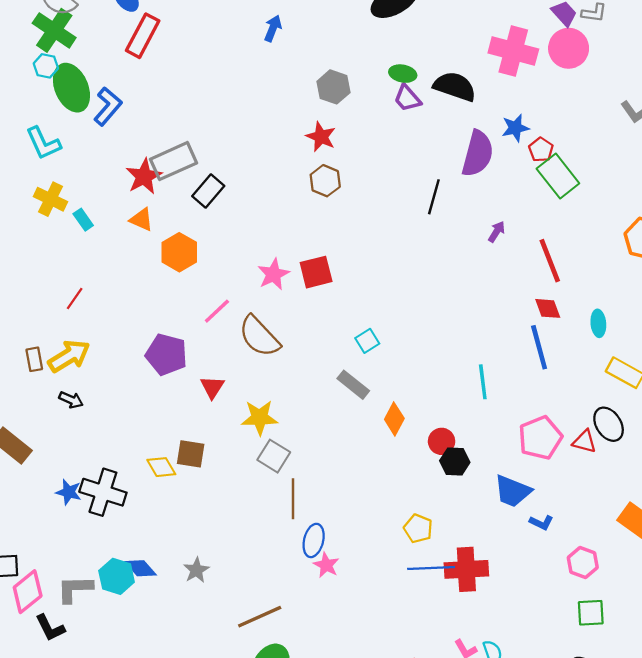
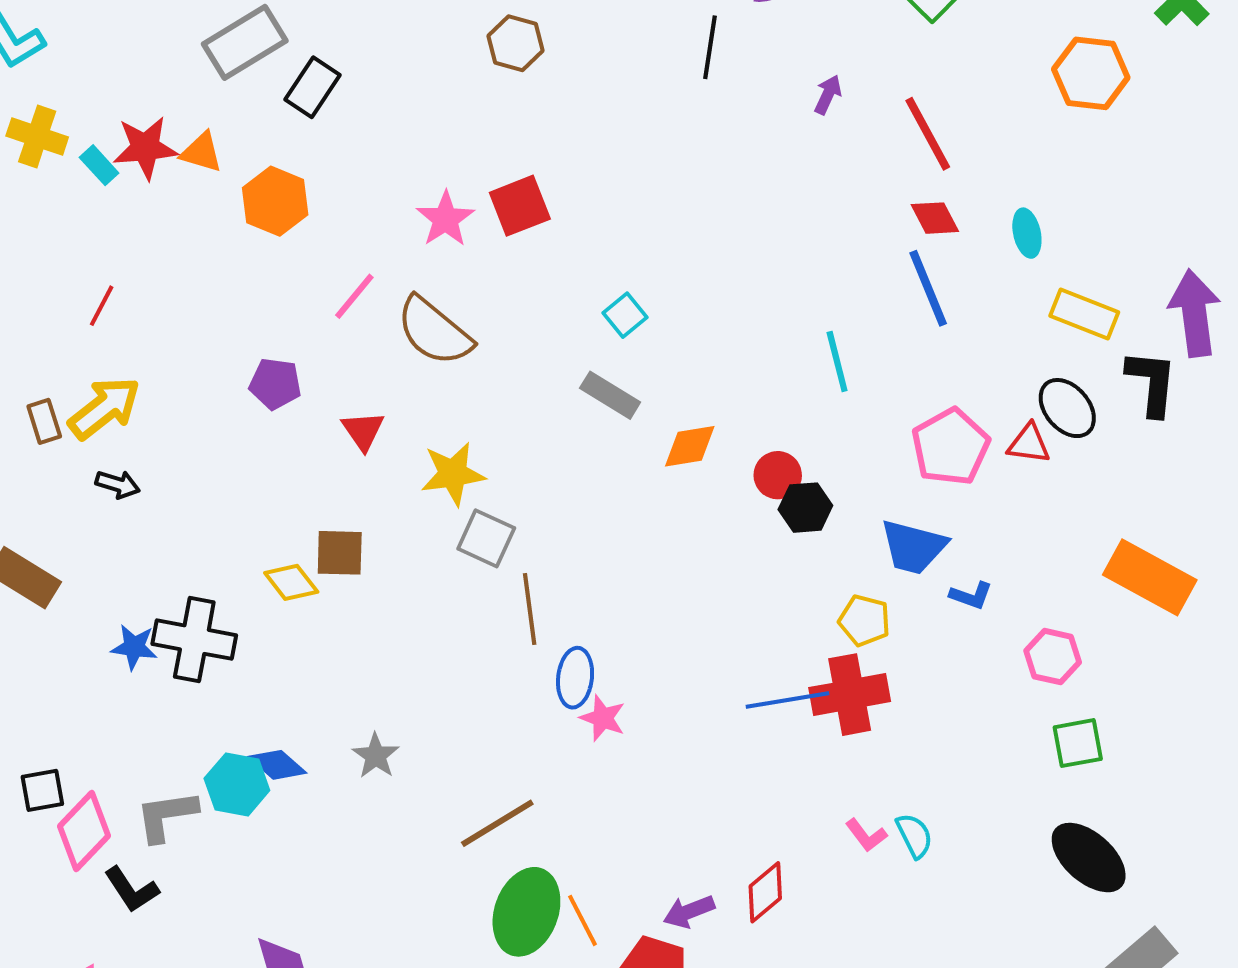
red star: (144, 176) -> (145, 148), moved, turned 30
purple pentagon: (166, 355) -> (275, 384), size x0.7
orange diamond: (394, 419) -> (690, 446), turned 60
yellow pentagon: (418, 529) -> (864, 621), moved

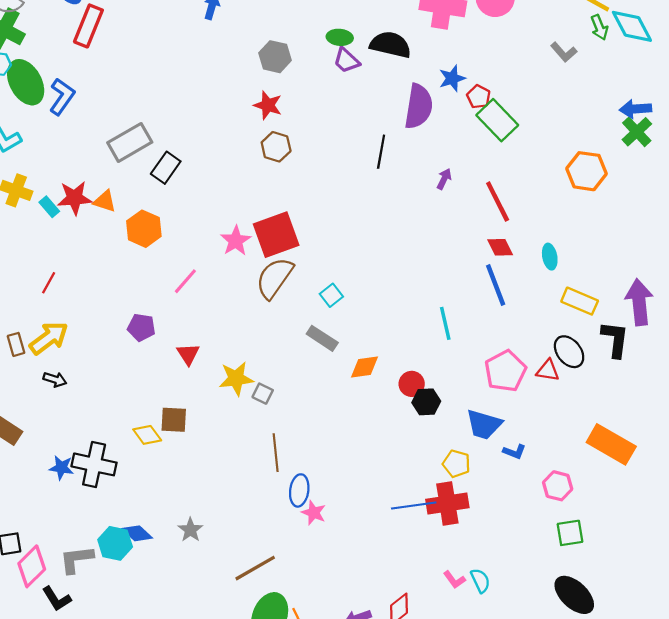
red square: (520, 206) -> (276, 235), size x1.4
brown semicircle: (434, 331) -> (274, 278), moved, turned 84
gray square: (486, 538) -> (263, 394), moved, size x0.7

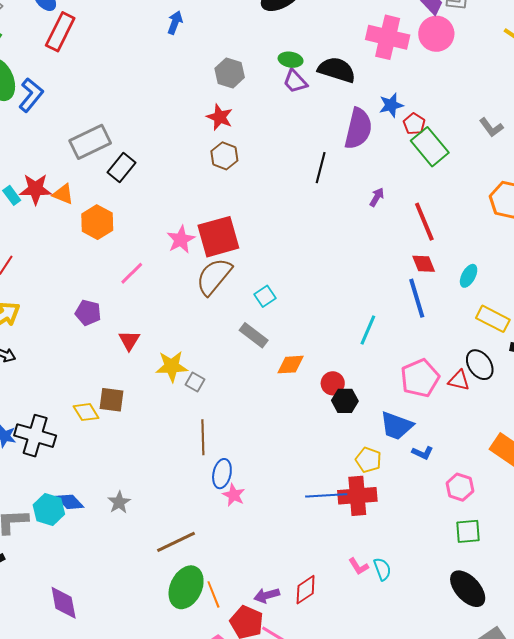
gray L-shape: (564, 52) -> (491, 127), moved
cyan ellipse: (550, 257) -> (469, 276), turned 35
cyan line: (445, 323) -> (368, 330), turned 32

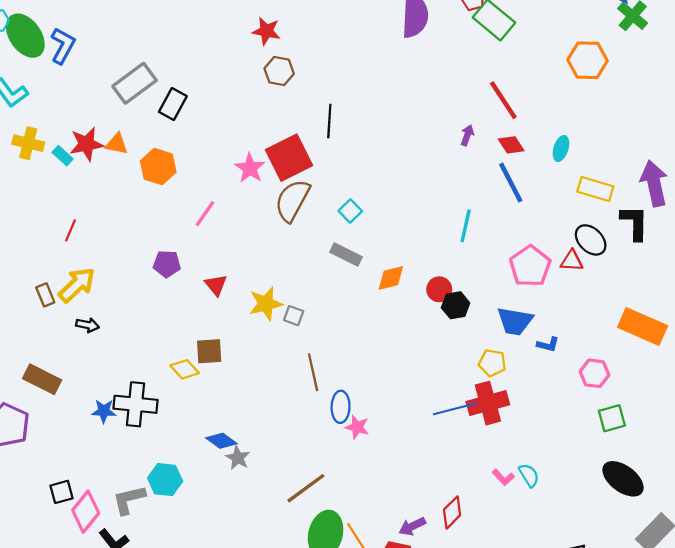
black line: (321, 168) -> (329, 121), moved
purple arrow: (377, 197) -> (467, 135), moved
blue diamond: (70, 502) -> (221, 441), moved

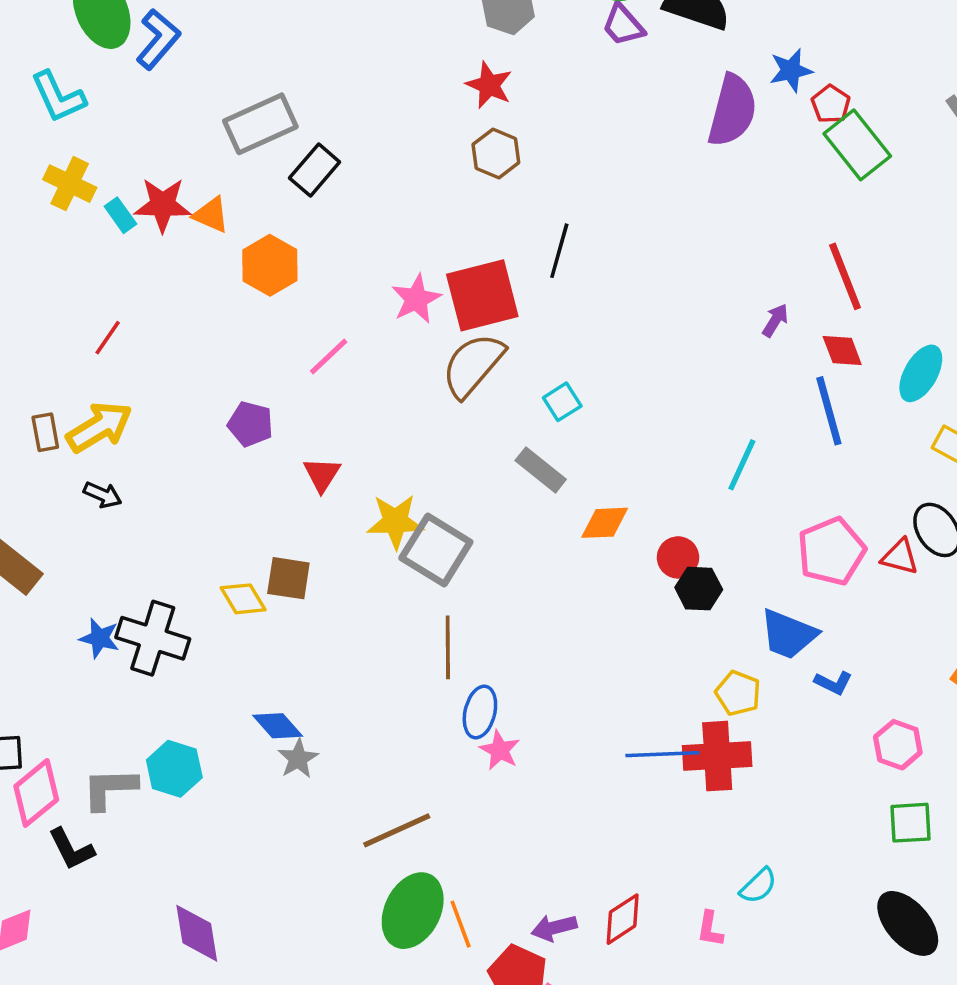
cyan ellipse: (561, 148) -> (921, 373), size x1.4
gray square: (294, 316) -> (436, 550), size x2.0
cyan semicircle: (529, 475) -> (758, 886), turned 65
pink L-shape: (503, 477) -> (710, 929), moved, turned 40

